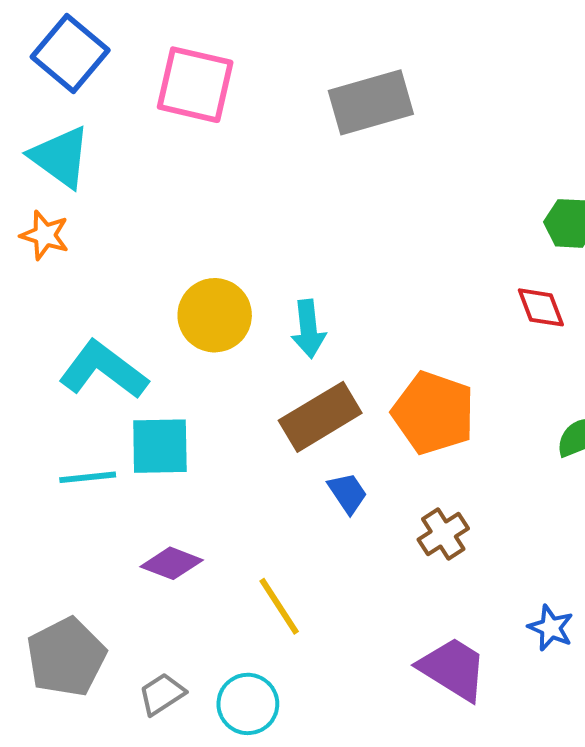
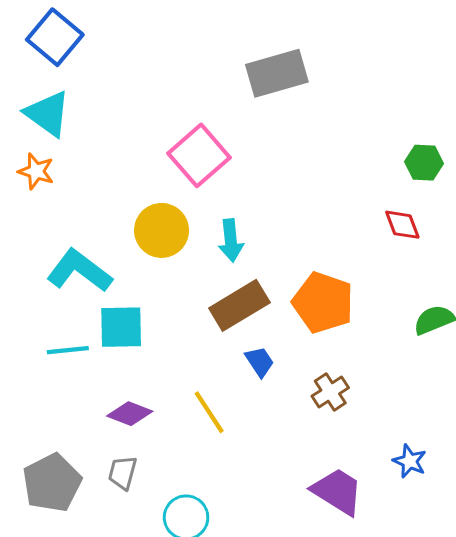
pink square: (195, 85) -> (199, 155), moved, turned 36
yellow line: (279, 606) -> (209, 412), moved
gray trapezoid: (162, 694) -> (123, 473), moved, turned -42

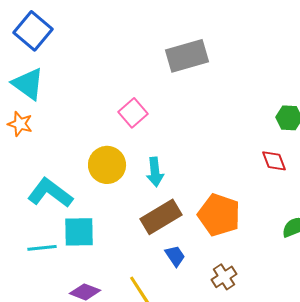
pink square: (199, 155) -> (133, 113), size x0.7

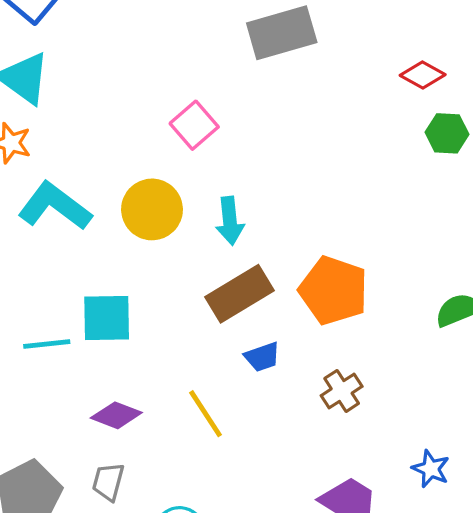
red diamond: (274, 161) -> (423, 75), moved, turned -40
cyan L-shape: (50, 193) -> (55, 206), moved
blue trapezoid: (175, 256) -> (262, 357), turned 105

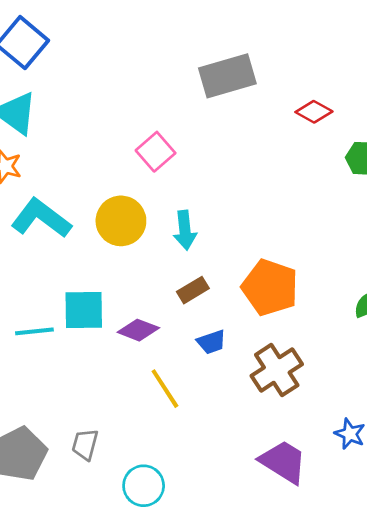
red diamond: (423, 75) -> (314, 112), moved
brown rectangle: (240, 294) -> (193, 290), size x0.6
brown cross: (342, 391) -> (277, 370), size x1.5
purple diamond: (116, 415) -> (138, 330), moved

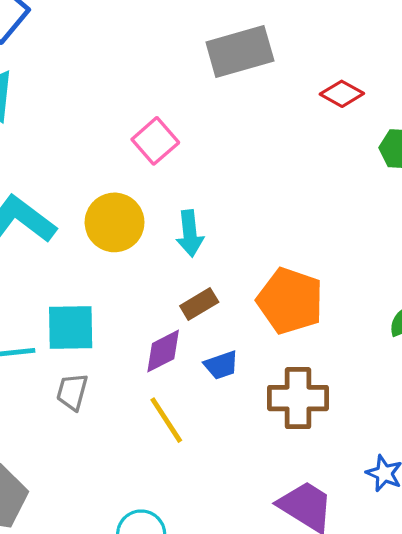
purple diamond: (138, 330) -> (163, 351), moved, turned -48
brown cross: (277, 370) -> (298, 398), turned 33
gray trapezoid: (85, 444) -> (72, 392), moved

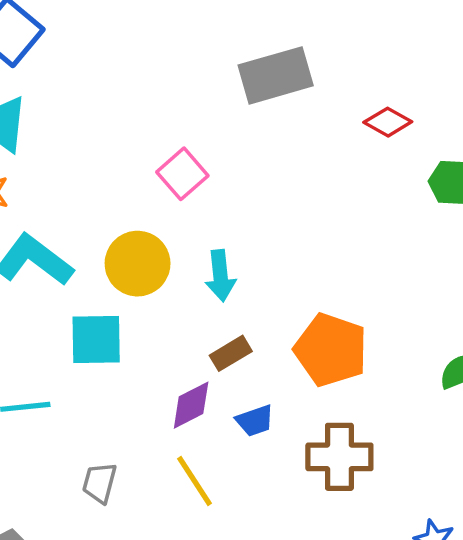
cyan square: (71, 328) -> (96, 339), moved
gray trapezoid: (72, 392) -> (100, 483), moved

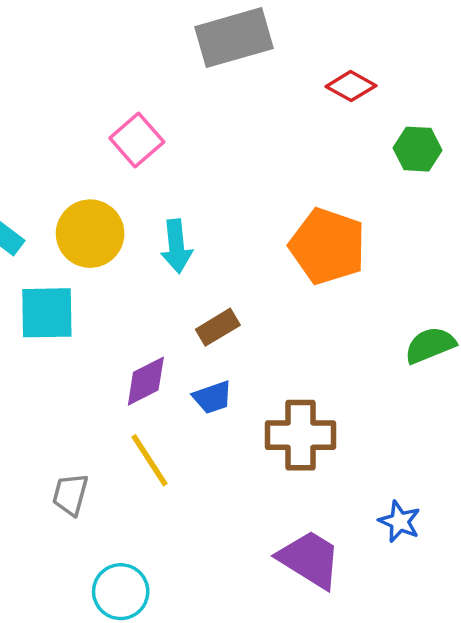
orange pentagon: (331, 350) -> (328, 246), moved
brown rectangle: (231, 353) -> (218, 327), moved
gray trapezoid: (100, 483) -> (70, 494), moved

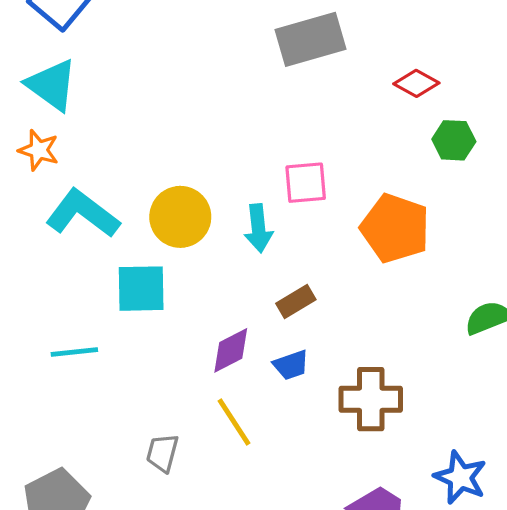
pink square: (137, 140) -> (306, 183), moved, turned 36
green hexagon: (418, 149) -> (454, 140), moved
blue star: (400, 521) -> (460, 477), size x1.4

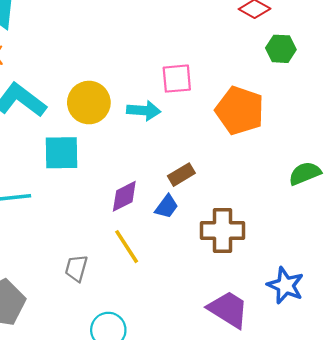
cyan arrow: (258, 228) -> (144, 111), turned -80
brown rectangle: (296, 302) -> (181, 175), moved
blue trapezoid: (291, 365) -> (167, 207), turned -35

